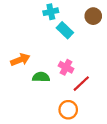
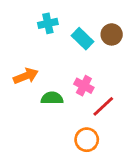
cyan cross: (51, 12) -> (48, 23), moved
brown circle: (93, 16) -> (112, 34), moved

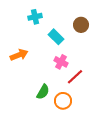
cyan rectangle: (83, 39) -> (56, 37), moved
green semicircle: (52, 98) -> (43, 92), moved, turned 119

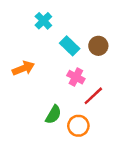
cyan cross: (35, 17) -> (43, 21), turned -32
brown circle: (81, 25) -> (98, 46), moved

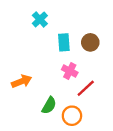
cyan rectangle: (70, 46) -> (64, 42), turned 42
orange arrow: (23, 68) -> (22, 81), moved

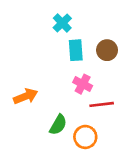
cyan cross: (40, 19) -> (62, 23), moved
red line: (86, 88) -> (102, 104), turned 36

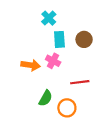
pink cross: (83, 84) -> (53, 61), moved
orange arrow: (26, 96) -> (31, 65), moved, turned 30

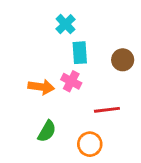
brown circle: (84, 39) -> (123, 60), moved
green semicircle: (46, 98) -> (47, 131), moved

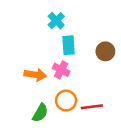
red line: (107, 110) -> (92, 107), moved
orange circle: (90, 144) -> (66, 101), moved

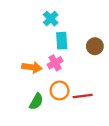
pink cross: (61, 70) -> (55, 63), turned 32

